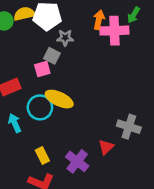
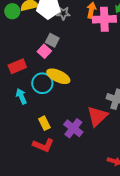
gray star: (65, 38) -> (63, 13), moved
pink square: (42, 69) -> (44, 51), turned -32
red triangle: (106, 147) -> (97, 116), size x1.6

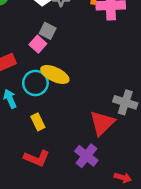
yellow rectangle: (44, 123) -> (38, 122), moved
purple cross: (73, 128) -> (86, 156), moved

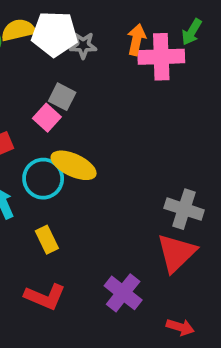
red triangle: (102, 123) -> (176, 253), moved

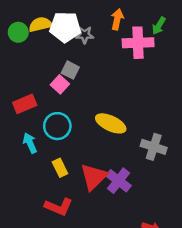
orange arrow: (136, 40) -> (117, 19), moved
yellow ellipse: (74, 165) -> (111, 123), moved
red triangle: (176, 253) -> (94, 177), moved
purple cross: (123, 293) -> (118, 181), moved

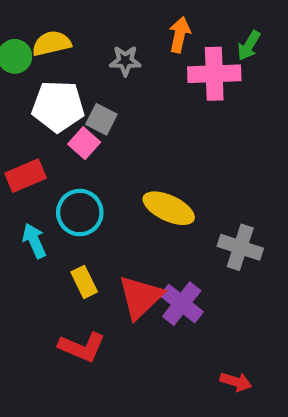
white pentagon: (65, 27) -> (58, 106), moved

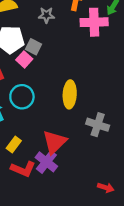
yellow ellipse: (169, 208) -> (70, 94), turned 68
gray cross: (240, 247) -> (98, 125), moved
yellow rectangle: (84, 282) -> (14, 144), moved, turned 63
purple cross: (182, 304) -> (46, 162), moved

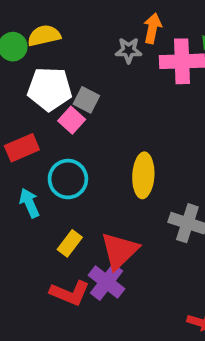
gray star: (46, 15) -> (129, 50), moved
yellow rectangle: (14, 144) -> (70, 243), moved

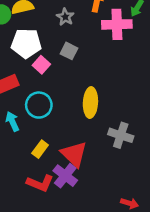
gray star: (129, 50) -> (65, 17), moved, turned 30
gray square: (86, 100) -> (69, 51), moved
red triangle: (119, 251) -> (74, 154), turned -32

